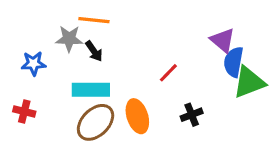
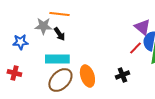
red line: (168, 73) -> (135, 48), moved

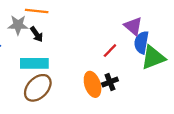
red line: (135, 48) -> (110, 51), moved
orange ellipse: (87, 76) -> (93, 84), moved

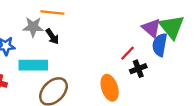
green triangle: (153, 58) -> (172, 27), moved, turned -48
cyan rectangle: (34, 63) -> (33, 65), moved
black cross: (110, 82) -> (138, 69), moved

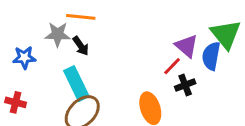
purple triangle: (151, 28) -> (187, 46), moved
cyan rectangle: (33, 65) -> (76, 84), moved, turned 64

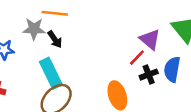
blue semicircle: (211, 56) -> (172, 69), moved

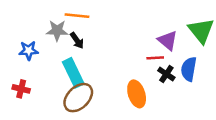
red line: (137, 58) -> (155, 58), turned 42
black cross: (149, 75) -> (166, 74), turned -35

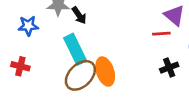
black cross: (166, 74) -> (169, 68), moved, turned 35
orange ellipse: (137, 94) -> (105, 71), moved

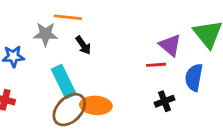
black arrow: (79, 15) -> (83, 45), moved
orange ellipse: (105, 71) -> (96, 105), turned -68

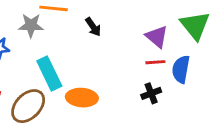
black arrow: (83, 45) -> (93, 27), moved
red line: (156, 65) -> (155, 62), moved
brown ellipse: (69, 110) -> (28, 106), moved

